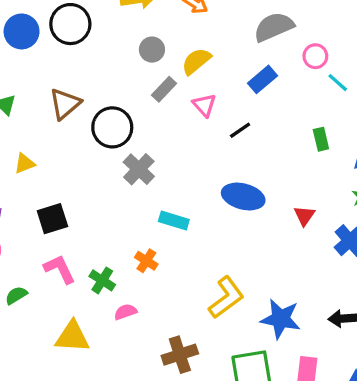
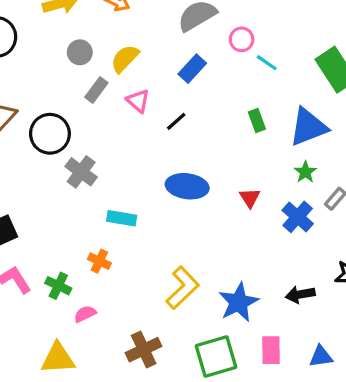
blue star: (281, 319) -> (239, 302), turned -30
yellow triangle: (72, 337) -> (58, 358), moved

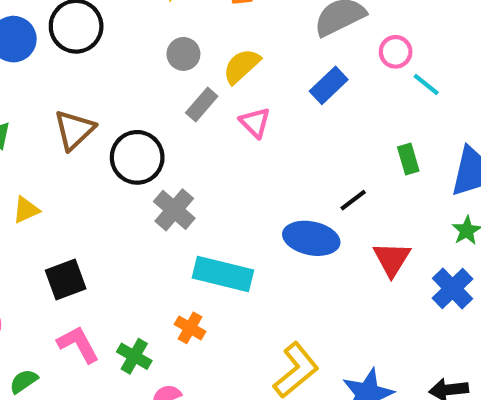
black line: (176, 121) -> (353, 200), moved
red triangle: (250, 198) -> (392, 259), size x1.4
cyan rectangle: (122, 218) -> (223, 274), size x1.5

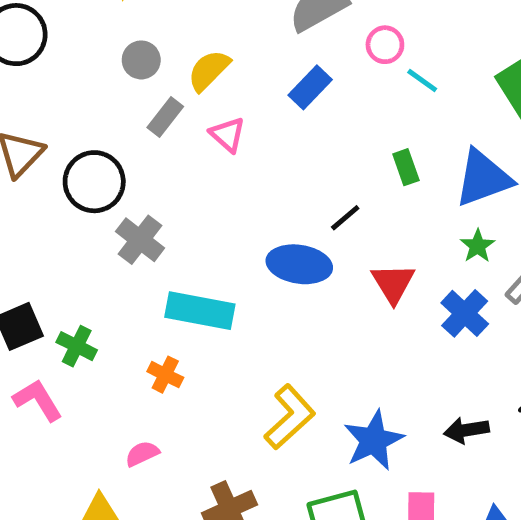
green cross: (134, 356) -> (77, 346), moved

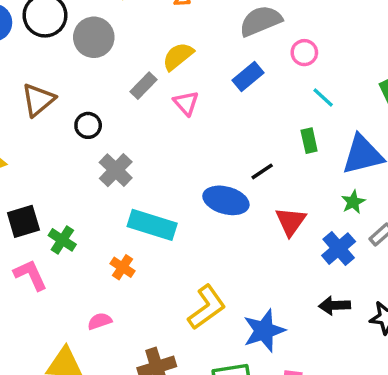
gray circle: (141, 60) -> (94, 37), moved, size x1.5
cyan line: (422, 80) -> (323, 98), moved
black circle: (94, 182) -> (88, 125), size x0.6
black arrow: (466, 430) -> (334, 305), moved

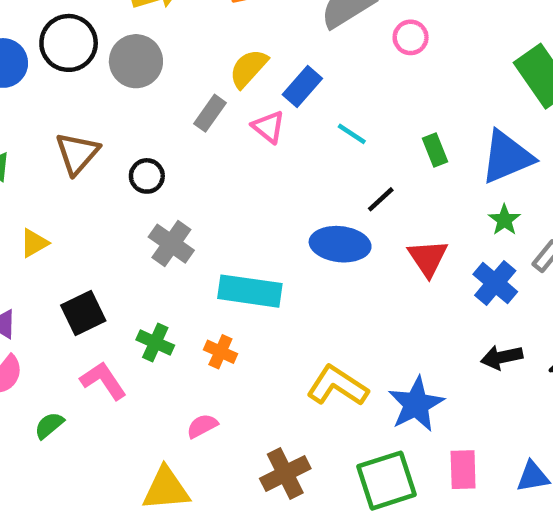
blue rectangle: (248, 77) -> (302, 87), moved
cyan line: (323, 98) -> (352, 134), moved
gray cross: (116, 170) -> (171, 244), moved
green cross: (62, 240) -> (155, 343), moved
yellow L-shape: (207, 307) -> (337, 386), turned -102

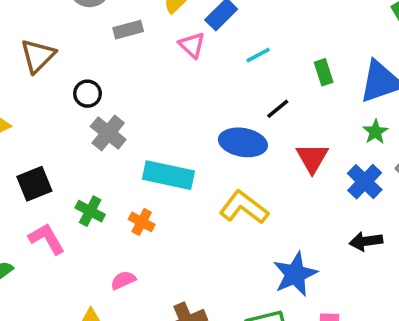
gray rectangle: (210, 113) -> (128, 30), moved, turned 36
cyan line: (352, 134) -> (258, 55), turned -65
black circle: (147, 176) -> (88, 94), moved
yellow L-shape: (337, 386) -> (244, 207), moved

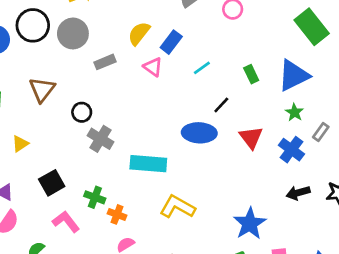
yellow L-shape: (244, 207) -> (177, 207), moved
orange cross: (142, 222) -> (117, 214), moved

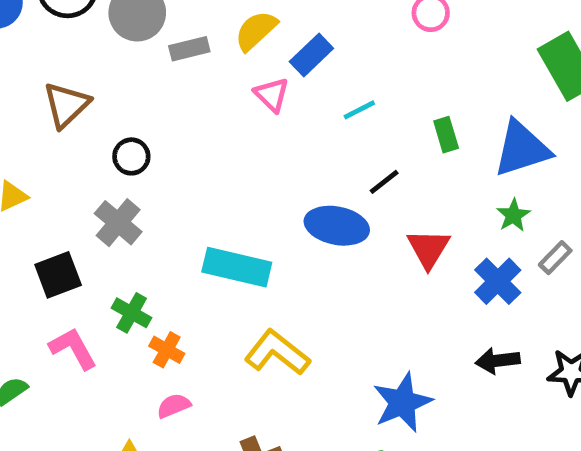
gray rectangle: (105, 62) -> (189, 49), moved
gray cross: (101, 139) -> (118, 223), moved

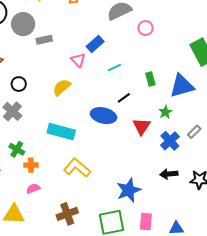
yellow semicircle: (256, 31) -> (62, 87), moved
green star: (513, 215) -> (165, 112), moved
orange cross: (167, 350) -> (31, 165), turned -32

